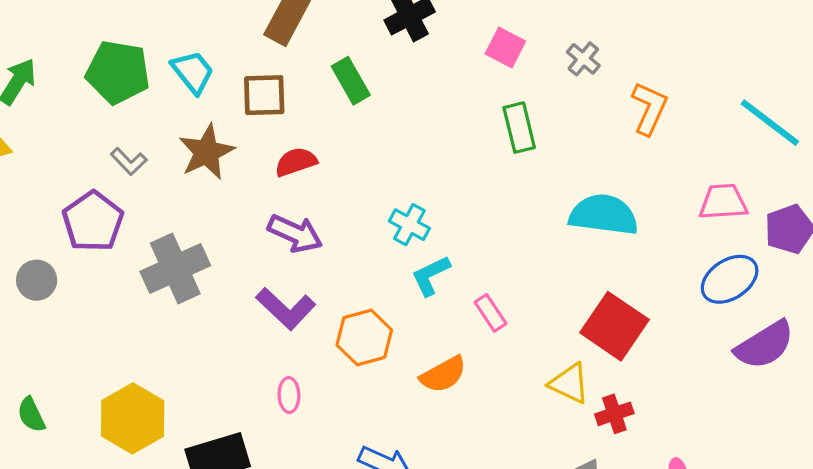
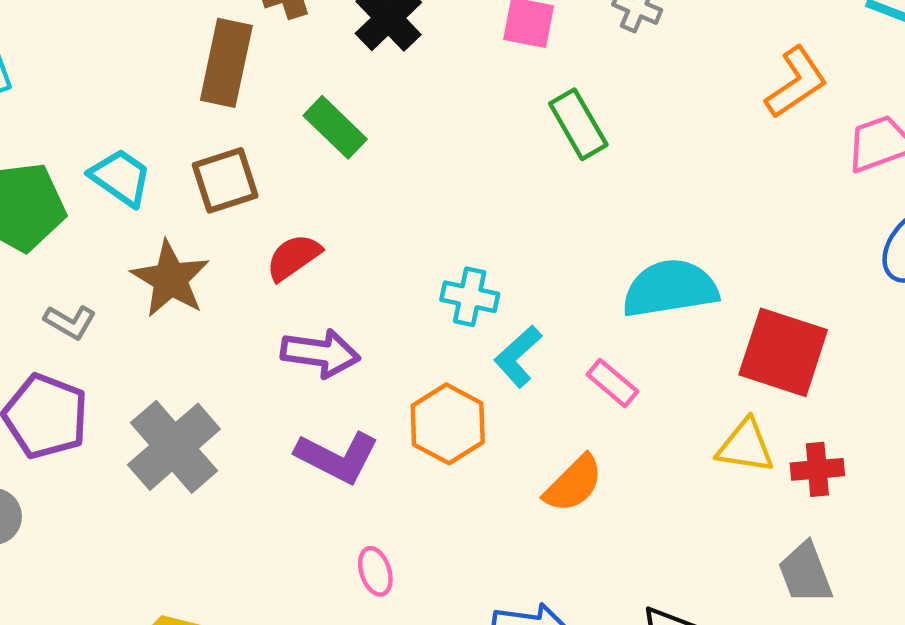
orange L-shape: (649, 108) -> (796, 82), moved, turned 48
cyan semicircle: (604, 215) -> (670, 288), moved
orange hexagon: (364, 338) -> (448, 424), moved
red cross: (614, 414) -> (817, 469), turned 30

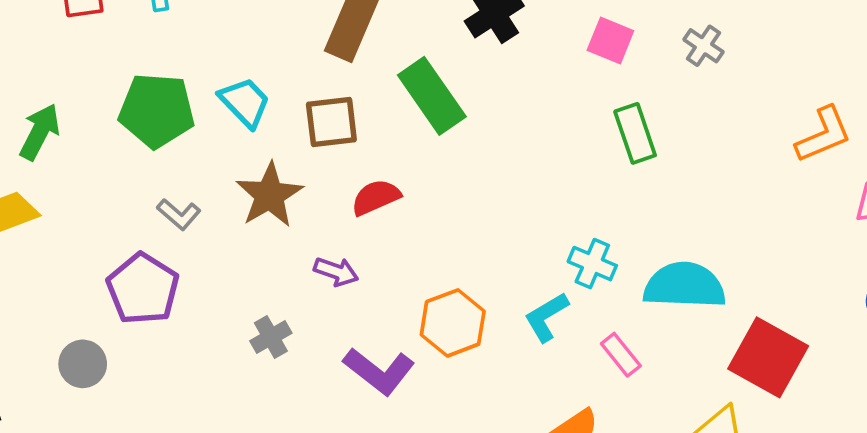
green rectangle: (335, 127) -> (432, 96), size x1.4
cyan cross: (470, 297) -> (592, 264), moved
purple arrow: (320, 353) -> (336, 272), moved, size x0.7
orange hexagon: (448, 424) -> (453, 323), moved
gray cross: (174, 447) -> (271, 337), moved, size x0.5

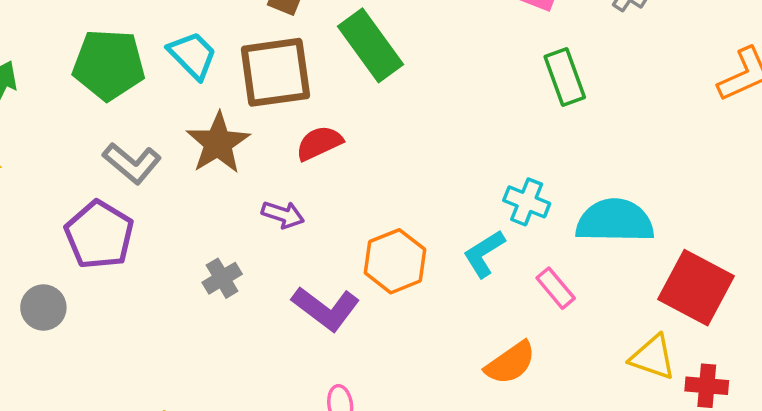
brown square: (331, 122) -> (275, 72), size x1.4
gray L-shape: (179, 214) -> (132, 163), size x1.4

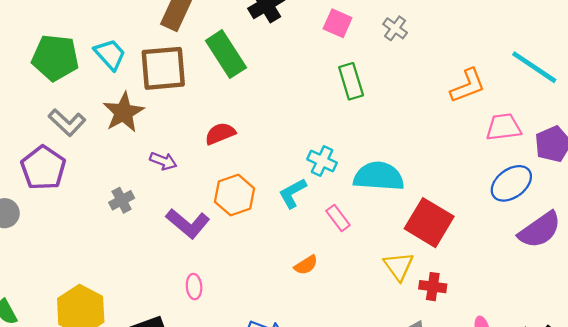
red semicircle: (319, 143) -> (220, 134), moved
yellow triangle: (653, 357) -> (399, 266), turned 32
orange semicircle: (510, 363) -> (306, 265), size x0.7

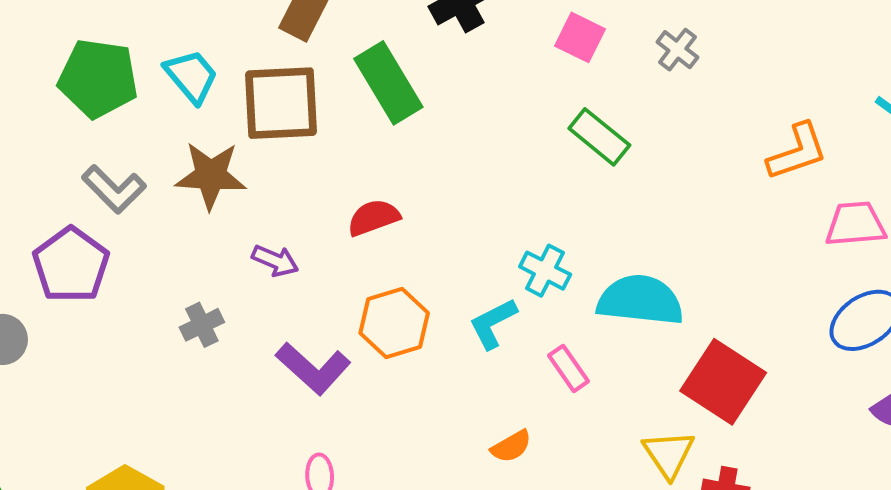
green rectangle: (351, 81) -> (599, 137), turned -36
brown star: (124, 112) -> (211, 175), turned 30

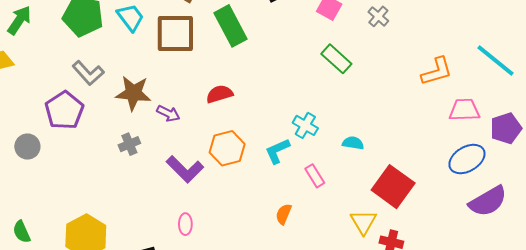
brown star: (211, 175) -> (133, 93), moved
cyan semicircle: (640, 300) -> (353, 143), size x0.5
orange semicircle: (511, 446) -> (284, 214), turned 140

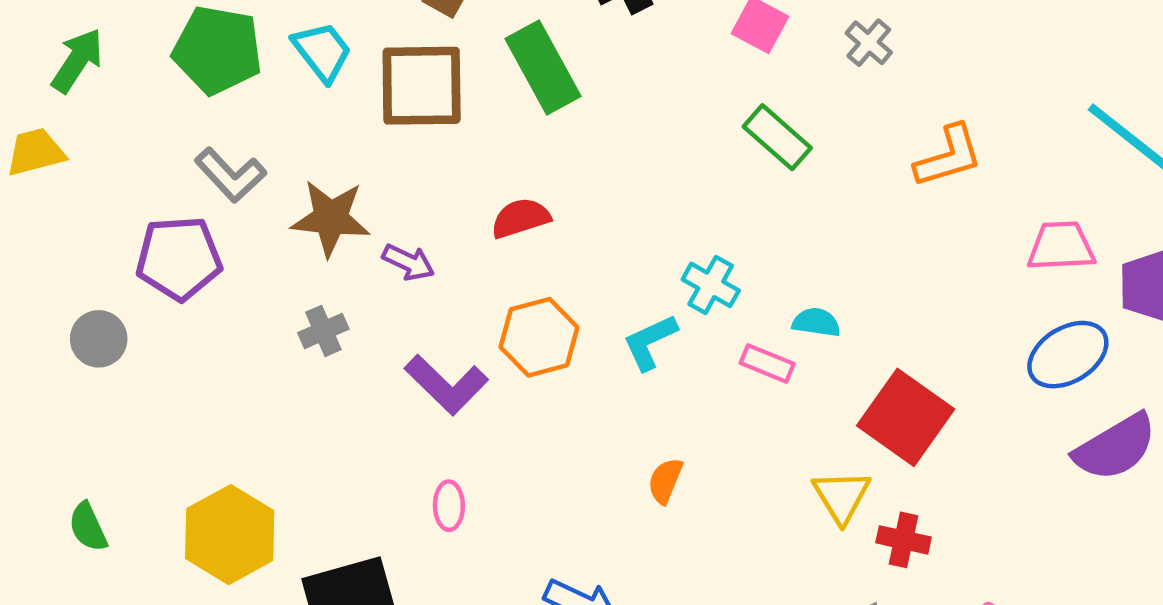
orange L-shape: (437, 71) -> (948, 156), moved
purple pentagon: (64, 110) -> (179, 258), turned 30
pink rectangle: (315, 176) -> (767, 363), moved, turned -35

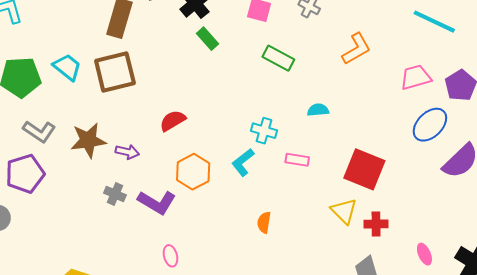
green rectangle: (543, 68) -> (207, 39), moved, size x0.6
cyan semicircle: (816, 322) -> (318, 110), moved
gray cross: (323, 331) -> (115, 194), moved, turned -30

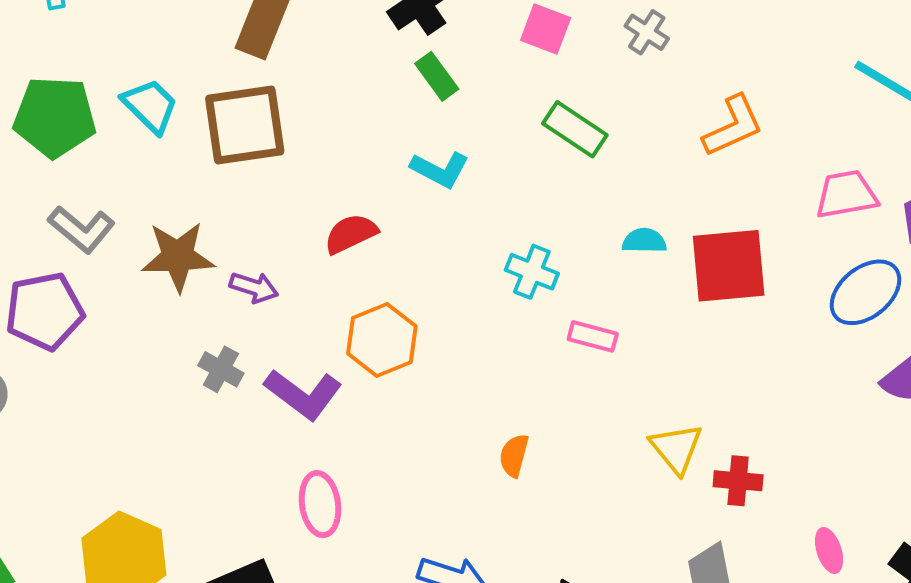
cyan L-shape: (243, 162) -> (440, 170), moved, turned -120
red square: (364, 169) -> (729, 266), moved, turned -33
pink ellipse: (170, 256) -> (320, 504), size x1.4

